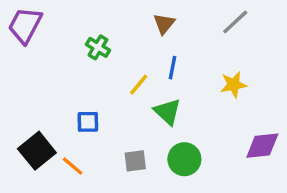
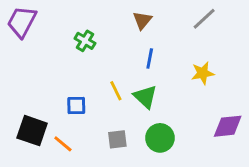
yellow line: (139, 85) -> (116, 91), moved, turned -66
black square: (37, 151) -> (32, 131), turned -32

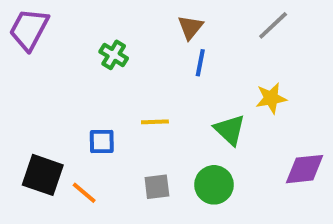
blue line: (150, 58) -> (200, 63), moved
yellow line: (116, 91) -> (155, 122), turned -66
green triangle: (145, 97) -> (230, 130), moved

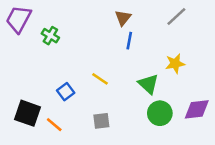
green cross: (114, 55) -> (50, 36), moved
yellow line: (155, 122) -> (100, 79), turned 36
blue square: (102, 142) -> (66, 92), turned -36
green circle: (214, 185) -> (160, 113), moved

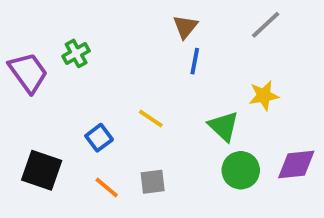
purple trapezoid: (19, 19) -> (28, 73), moved, turned 116
green cross: (50, 36) -> (76, 53), turned 30
orange line: (54, 125) -> (107, 187), moved

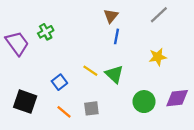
green triangle: (224, 126) -> (114, 74), moved

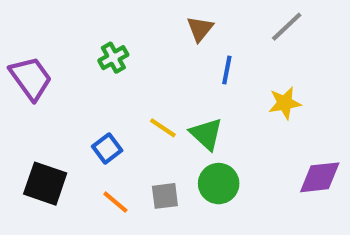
green cross: (46, 32) -> (113, 58), moved
blue line: (117, 36) -> (227, 70), moved
green circle: (144, 102) -> (219, 184), moved

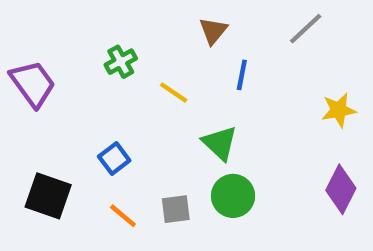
yellow star: (285, 103) -> (339, 110), moved
yellow line: (163, 128) -> (174, 92), moved
purple diamond: (320, 177) -> (341, 189), turned -57

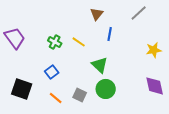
green cross: (121, 62) -> (55, 42), moved, turned -32
purple diamond: (341, 189) -> (155, 86), turned -40
gray square: (176, 209) -> (80, 95), turned 32

